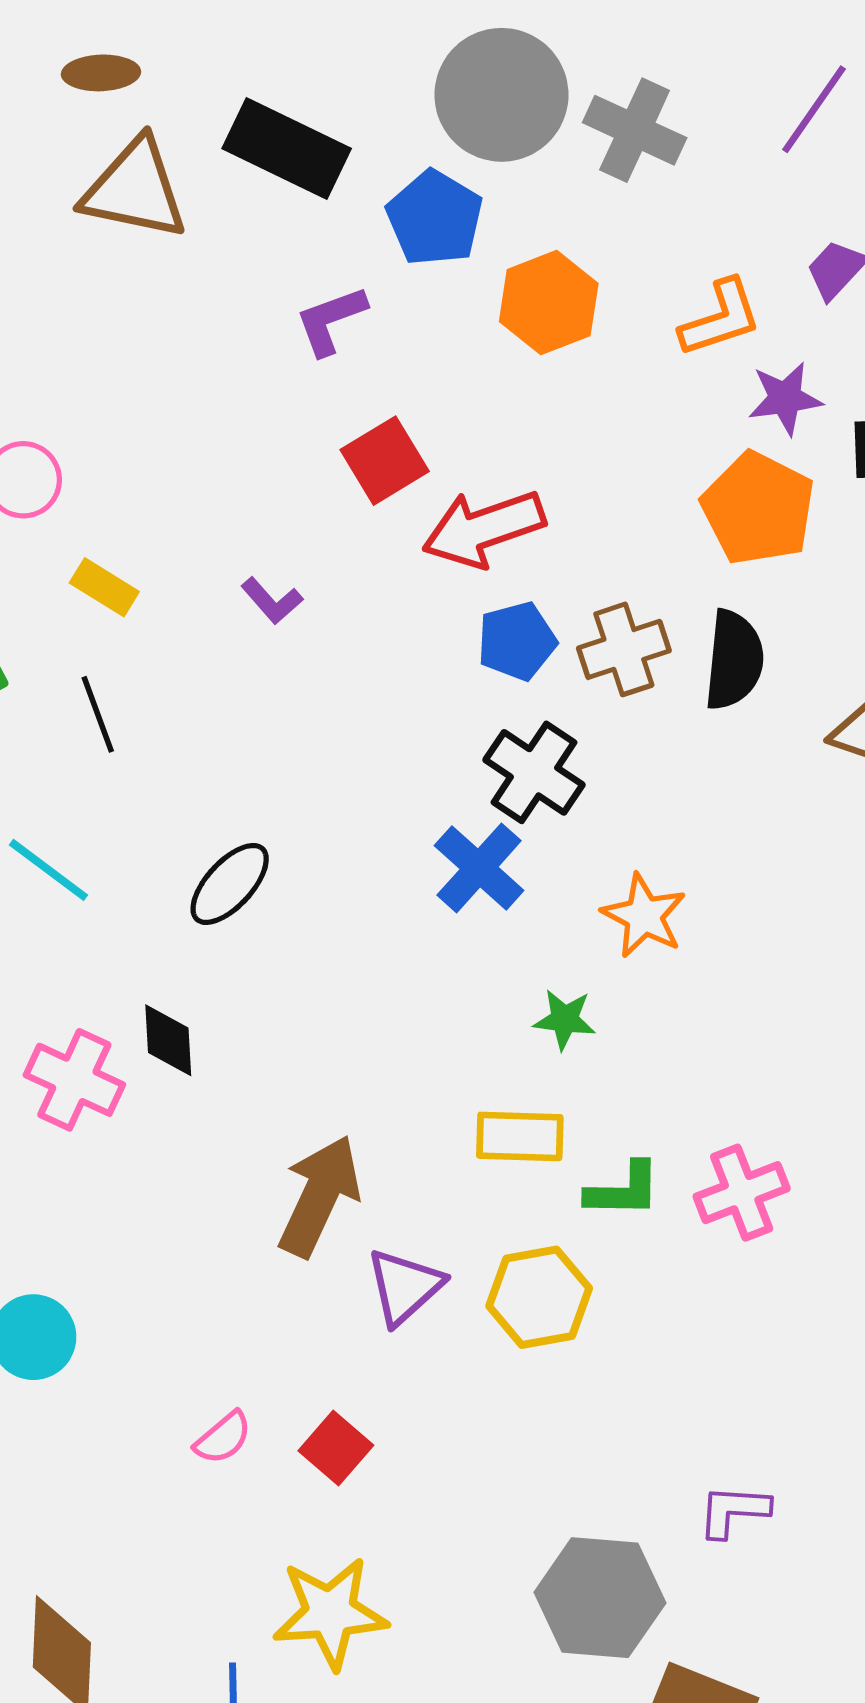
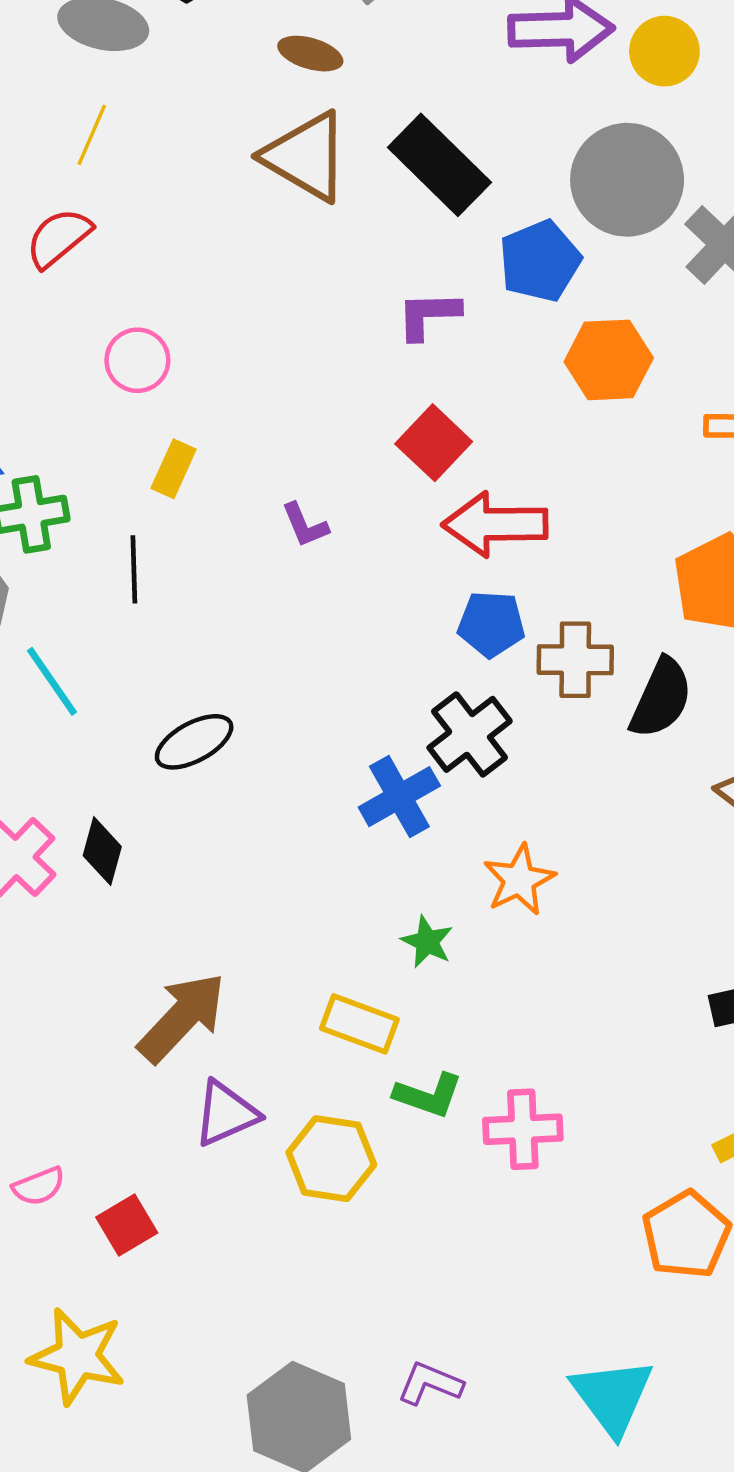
red square: (385, 461) -> (434, 443), turned -34
yellow rectangle: (104, 587) -> (174, 469), turned 64

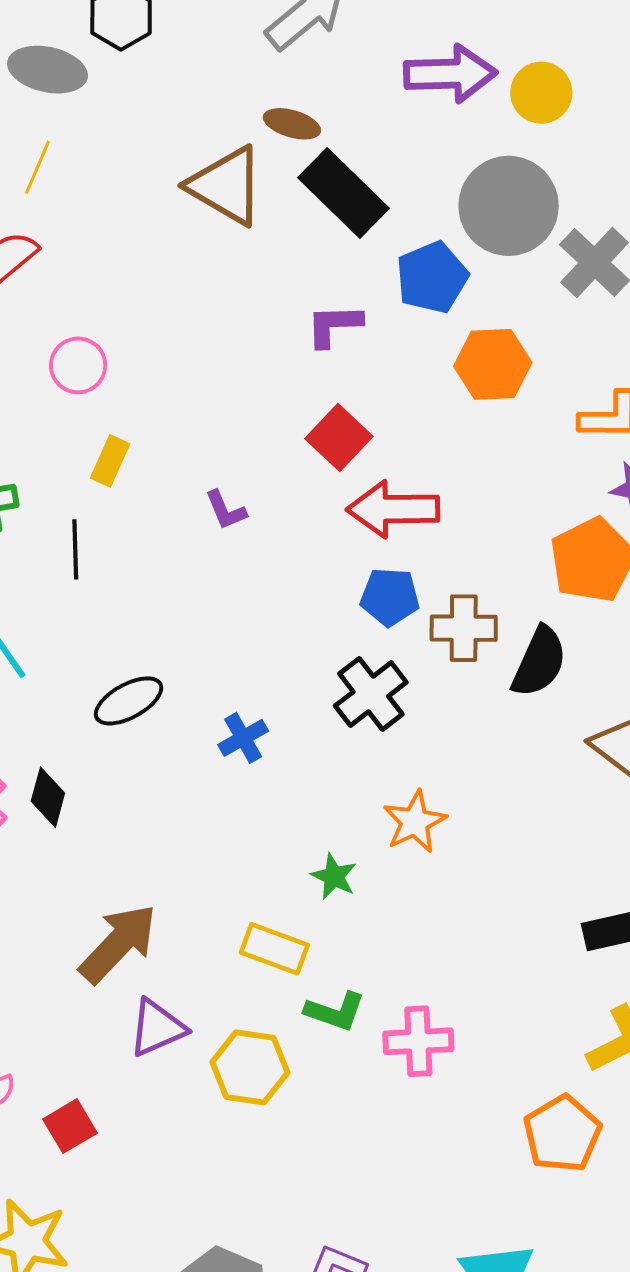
brown ellipse: (310, 54) -> (292, 124), moved
blue cross: (399, 797) -> (243, 738), moved, size x0.7

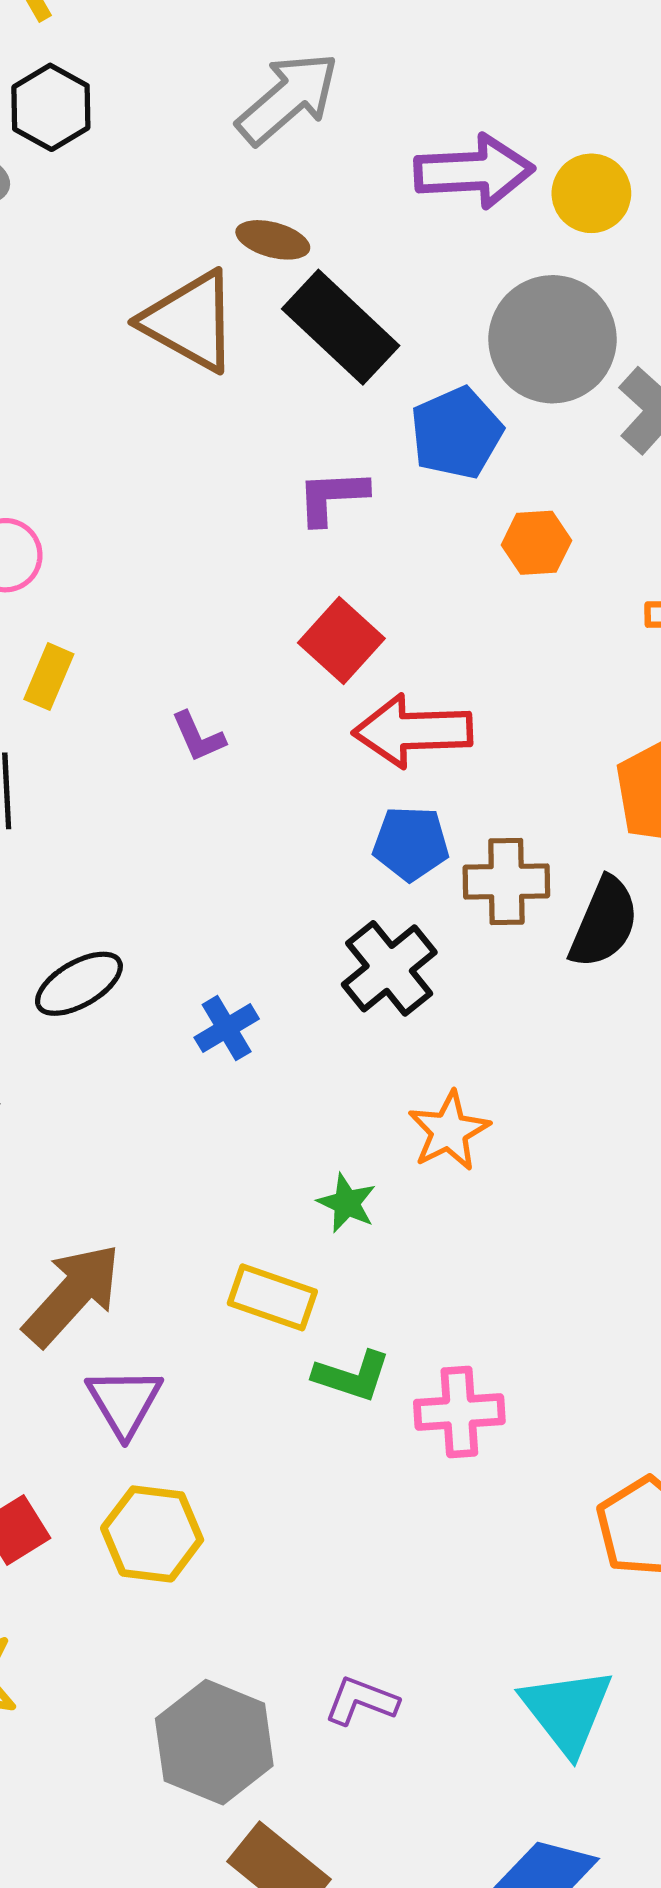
orange hexagon: (493, 364) -> (536, 543), size x0.7
purple triangle: (157, 1028) -> (124, 1402), turned -36
yellow hexagon: (250, 1067) -> (152, 1534), moved

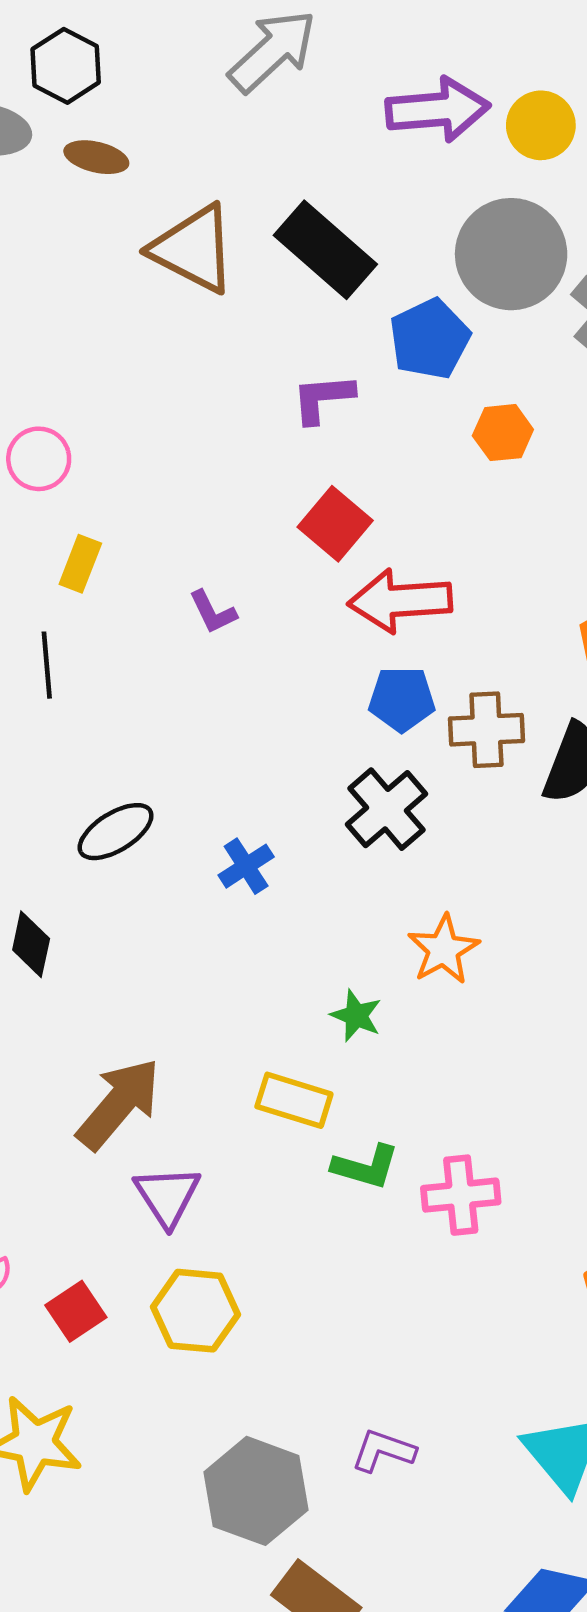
brown ellipse: (273, 240) -> (96, 157), moved

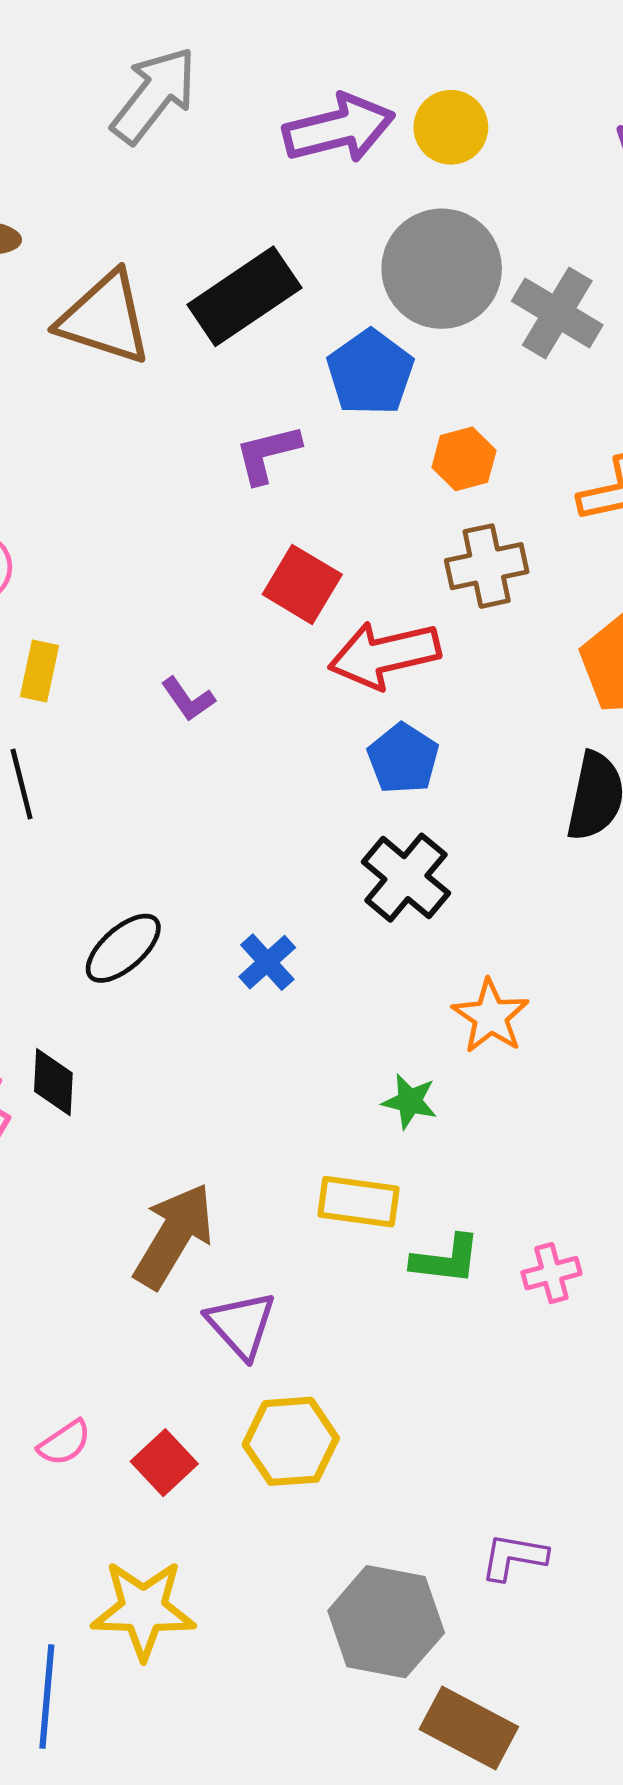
black rectangle: (325, 250) -> (244, 296), turned -66
blue pentagon: (402, 699) -> (403, 758), turned -30
brown cross: (486, 730) -> (487, 566), moved
pink cross: (461, 1195) -> (551, 1273), size x0.7

